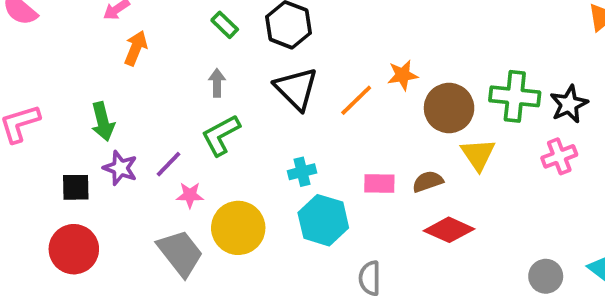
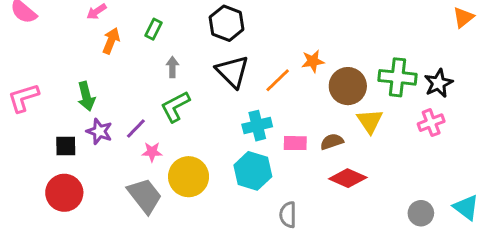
green rectangle: (225, 25) -> (153, 29), moved, turned 72
cyan cross: (302, 172) -> (257, 126), moved, size x1.4

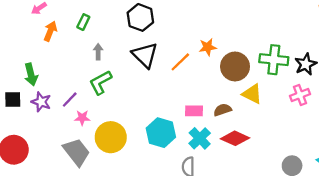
yellow triangle: (370, 121) -> (252, 94), turned -30
cyan cross: (257, 126) -> (200, 138), moved, turned -30
black square: (66, 146) -> (13, 100), moved

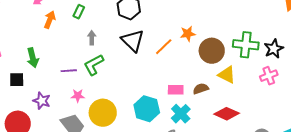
purple line: (70, 100) -> (69, 71), moved, turned 42
purple star: (41, 102) -> (42, 101), moved
red diamond: (235, 138) -> (227, 114), moved

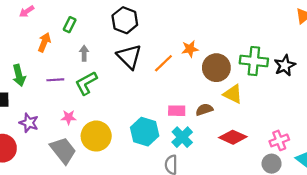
orange arrow: (50, 20) -> (44, 42), moved
purple line: (69, 71) -> (55, 80), moved
pink cross: (269, 76) -> (279, 140), moved

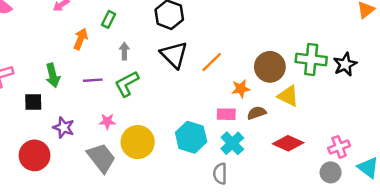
orange star: (190, 49) -> (241, 89), moved

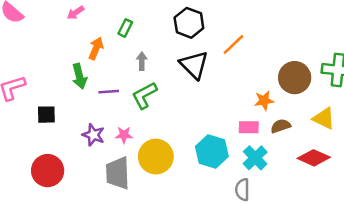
orange line: (212, 62) -> (233, 44), moved
green arrow: (53, 75) -> (79, 76), moved
yellow triangle: (288, 96) -> (324, 118), moved
purple star: (64, 127) -> (93, 135), moved
gray trapezoid: (101, 158) -> (118, 173), turned -144

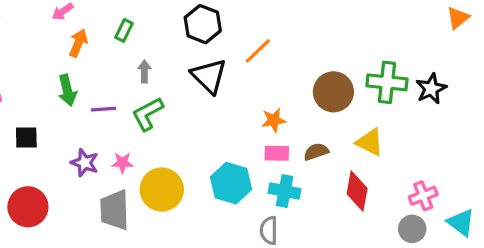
orange arrow: (96, 48) -> (78, 43), moved
orange star: (264, 101) -> (274, 120), moved
cyan cross: (255, 158) -> (285, 191), turned -35
red diamond: (314, 158) -> (357, 191), turned 76

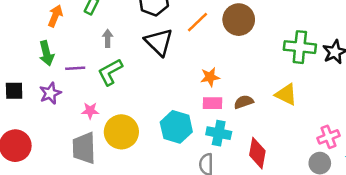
brown circle: (333, 92) -> (239, 20), moved
purple star: (85, 163) -> (50, 93), moved, turned 30
red diamond: (357, 191) -> (257, 153), moved

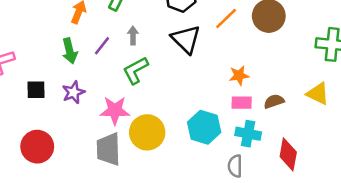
purple line: (75, 68) -> (102, 46), moved, turned -48
pink star: (90, 111) -> (115, 110), size x1.6

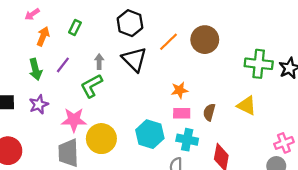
gray arrow: (133, 35) -> (99, 62), moved
brown semicircle: (274, 101) -> (209, 112), turned -56

